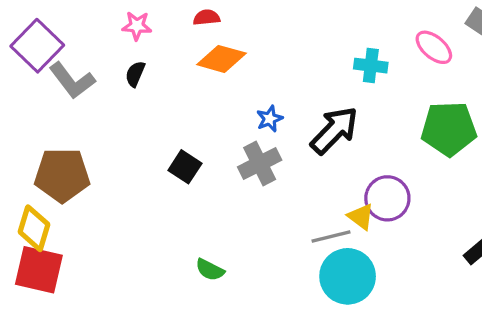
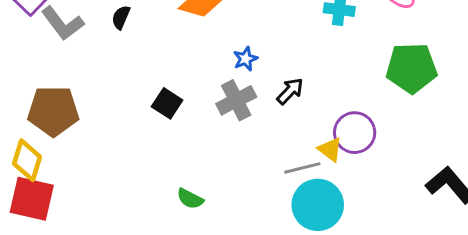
black arrow: (334, 130) -> (290, 91), moved, size x0.6

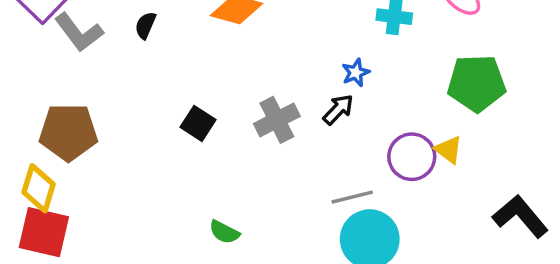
blue star: (245, 59) -> (356, 73), moved
yellow triangle: (330, 150) -> (449, 150), moved

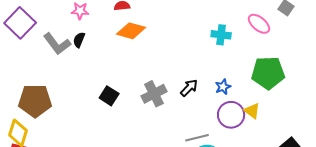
gray L-shape: (79, 32) -> (57, 44), moved
blue star: (356, 73) -> (223, 87), moved

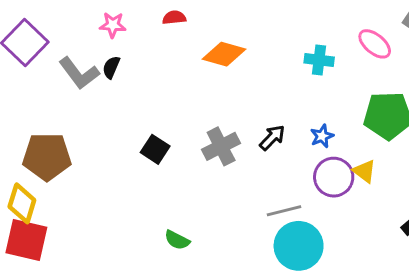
orange diamond: (131, 31) -> (224, 54), moved

